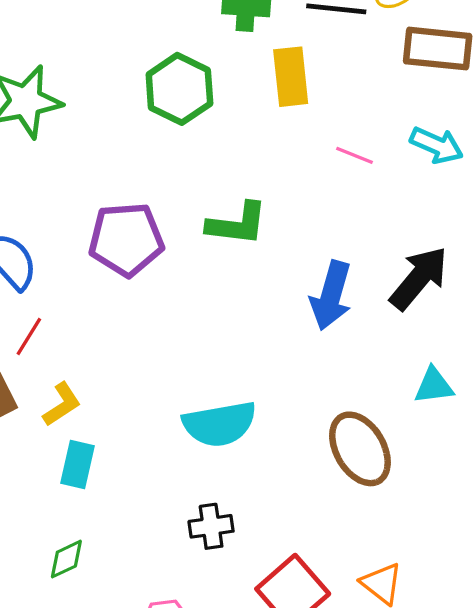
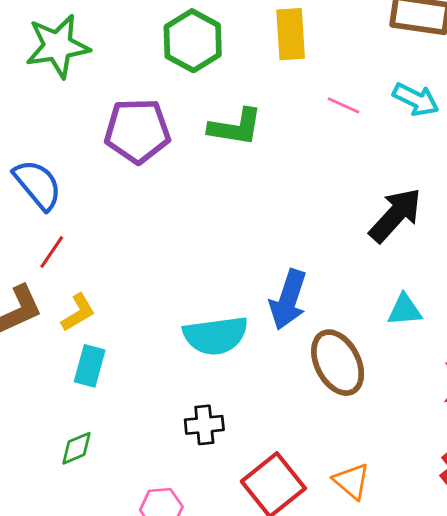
green L-shape: (237, 224) -> (235, 127), moved
purple pentagon: (126, 239) -> (137, 131), moved
blue arrow: (331, 296) -> (288, 300), moved

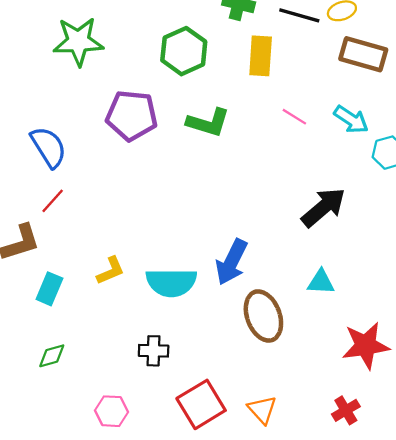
yellow L-shape: (78, 313) -> (111, 271), moved
cyan rectangle: (90, 366) -> (49, 289), moved

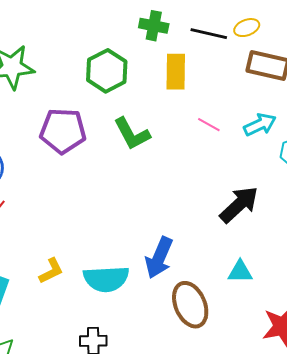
cyan arrow: (351, 119) -> (260, 125), turned -56
green L-shape: (208, 123) -> (132, 134), turned 48

